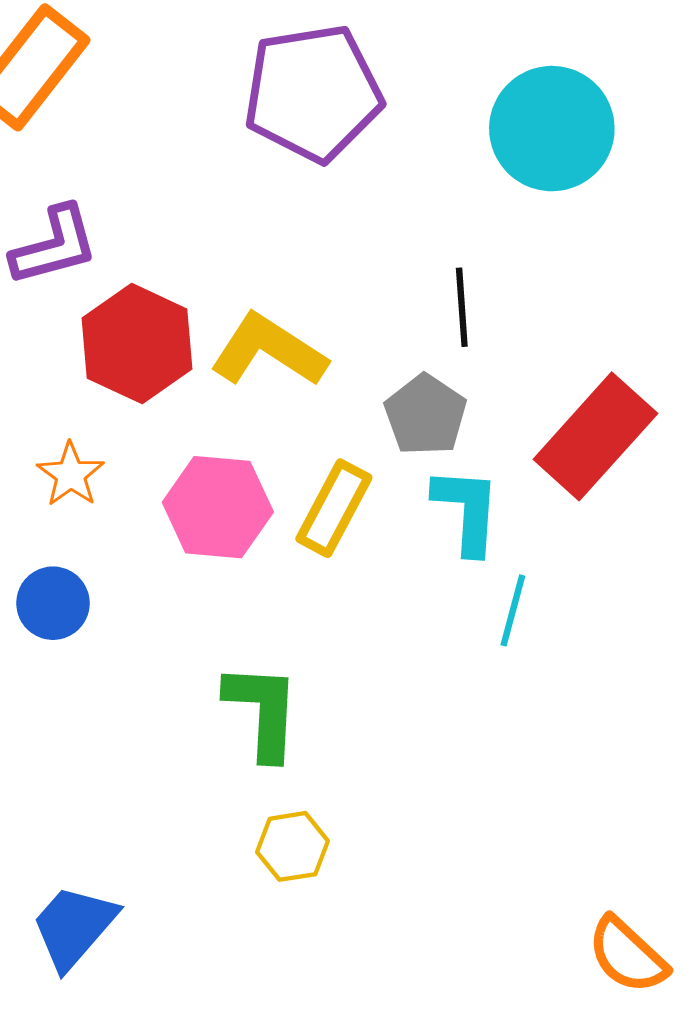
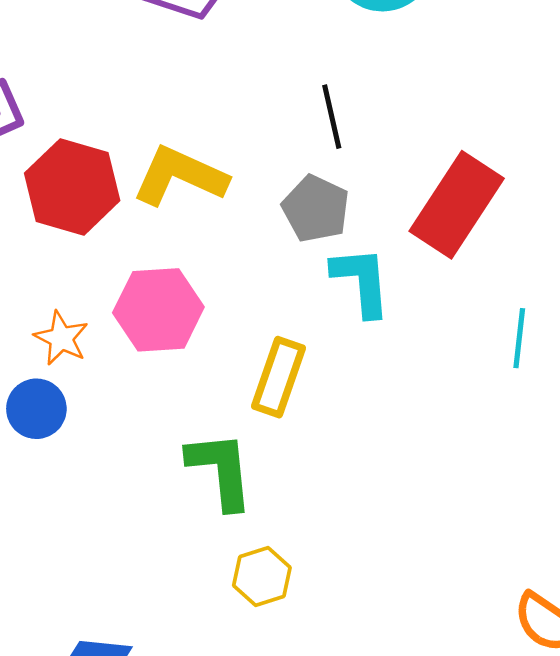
orange star: (71, 475) -> (61, 338), moved
yellow rectangle: (334, 508) -> (278, 377), moved
cyan line: (513, 610) -> (519, 338), moved

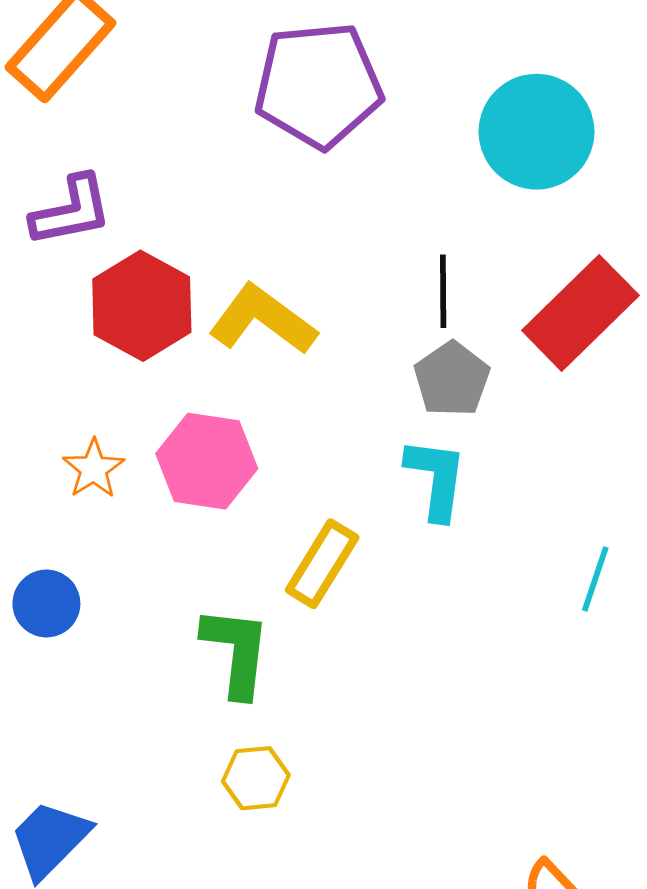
red rectangle: (457, 205) -> (580, 313), moved
gray pentagon: (316, 209) -> (452, 379), moved
blue circle: (36, 409) -> (46, 603), moved

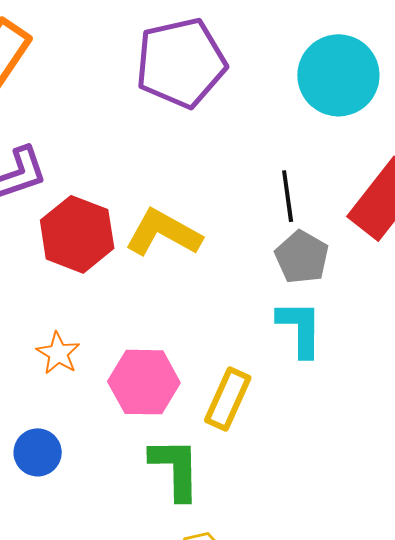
pink hexagon: (207, 461) -> (144, 382), moved

